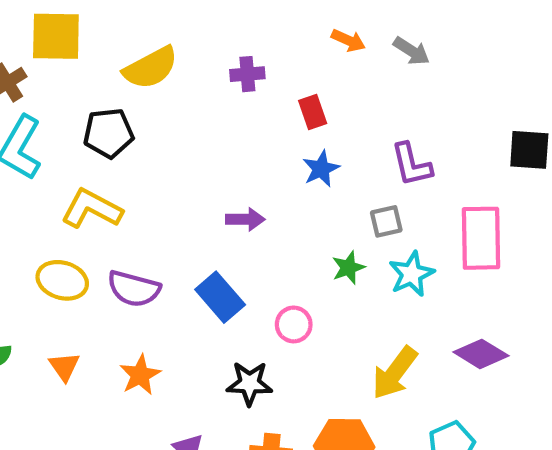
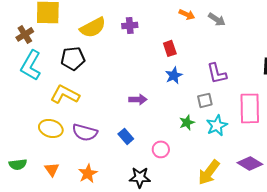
purple cross: (247, 74) -> (130, 25), moved
blue rectangle: (220, 297) -> (126, 136), size x0.7

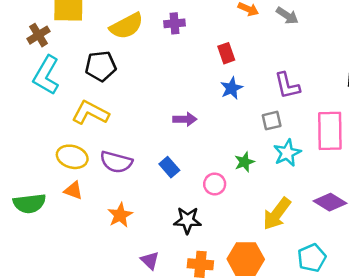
green star: (187, 122) -> (244, 162), moved
green semicircle: (18, 164) -> (29, 203), size x1.4
orange triangle: (52, 169) -> (73, 190), moved, turned -35

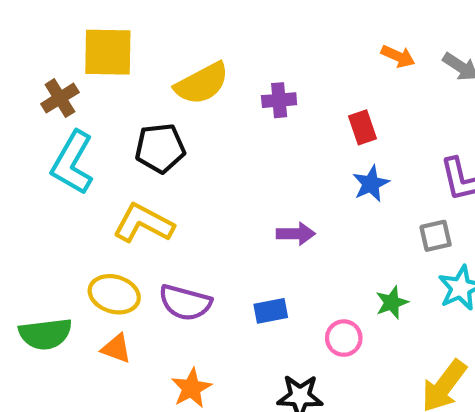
purple cross: (174, 23) -> (279, 100), moved
blue rectangle: (169, 167) -> (271, 311), turned -60
green semicircle: (29, 203) -> (45, 334), moved

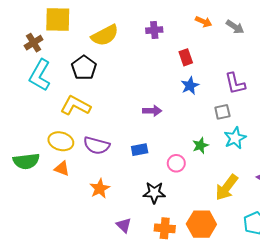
purple cross: (279, 100) -> (154, 30), moved
black pentagon: (160, 148) -> (84, 68), turned -30

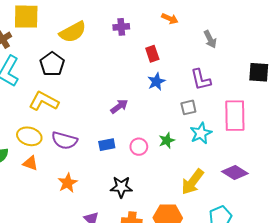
gray arrow: (235, 27) -> (210, 39), moved, turned 30
purple arrow: (152, 111) -> (119, 106), turned -36
pink circle: (176, 163) -> (139, 147), moved

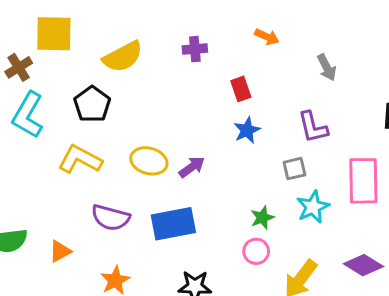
yellow ellipse: (29, 136) -> (149, 161), moved
blue rectangle: (107, 145) -> (173, 224), size x1.8
pink circle: (139, 147) -> (256, 251), moved
orange triangle: (30, 163) -> (60, 251), turned -49

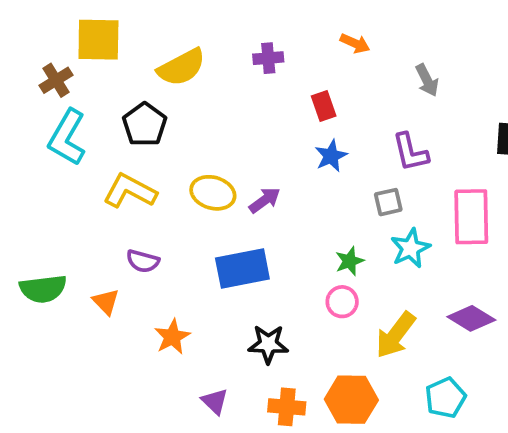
purple semicircle: (111, 218) -> (143, 261), moved, size x0.7
orange triangle: (60, 251) -> (106, 302), turned -45

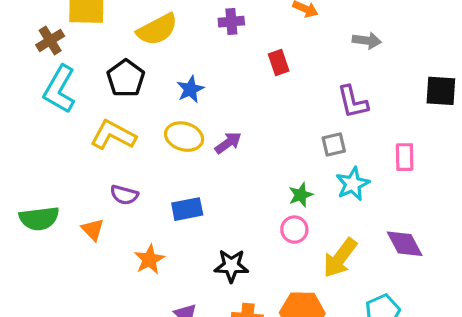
gray arrow: (427, 80) -> (367, 40), turned -56
blue star: (331, 156) -> (190, 89), moved
pink rectangle: (471, 217) -> (405, 157), size x0.6
blue rectangle: (242, 268) -> (187, 209), moved, size x0.7
purple diamond: (471, 318) -> (405, 244), turned 30

